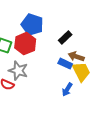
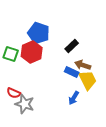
gray star: (18, 71) -> (25, 104), moved

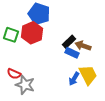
black rectangle: (72, 46) -> (69, 42), moved
yellow trapezoid: (88, 80) -> (88, 75), moved

